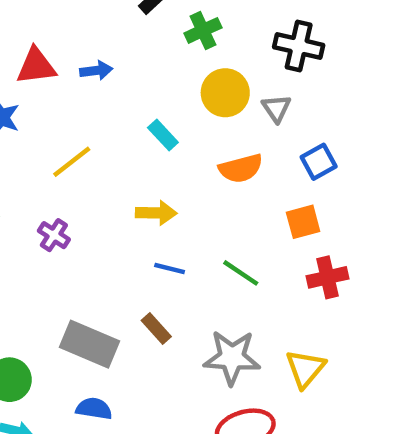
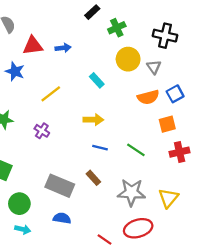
orange semicircle: (241, 168) -> (148, 97), moved

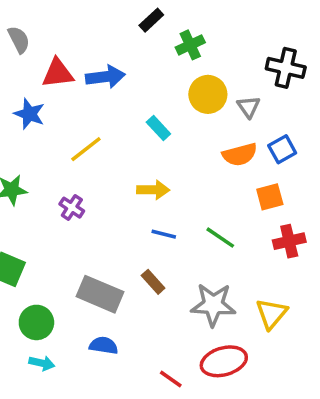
black cross: (165, 36) -> (286, 68), moved
blue arrow: (63, 48) -> (105, 77), size x1.5

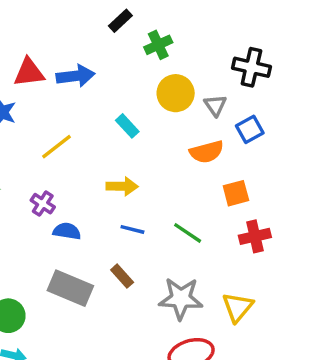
blue square: (282, 149) -> (250, 129), moved
blue semicircle: (104, 345) -> (67, 231), moved

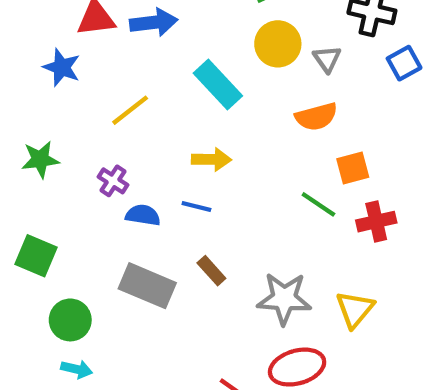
cyan rectangle: (127, 126) -> (218, 85), size x1.6
blue square: (250, 129) -> (404, 63), moved
blue line: (132, 229) -> (196, 207), moved
green line: (188, 233) -> (318, 204), moved

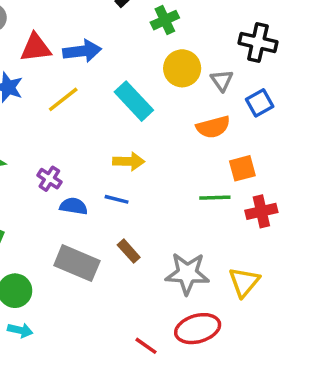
blue square: (404, 63) -> (260, 103), moved
yellow line: (130, 110) -> (63, 99), moved
green line: (318, 204) -> (215, 198), turned -36

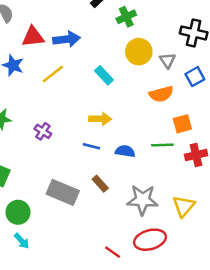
cyan rectangle: (134, 101) -> (104, 75), size x0.7
blue semicircle: (74, 206) -> (125, 151), moved
cyan arrow: (20, 330) -> (22, 241), turned 35

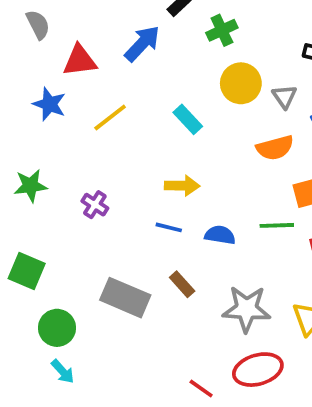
blue arrow: (67, 39) -> (142, 44), moved, turned -40

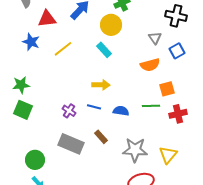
yellow circle: (241, 83) -> (111, 25), moved
purple cross: (95, 205) -> (69, 111), moved
green square: (27, 271) -> (23, 110), moved

